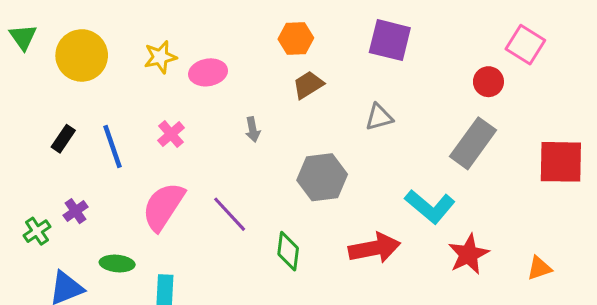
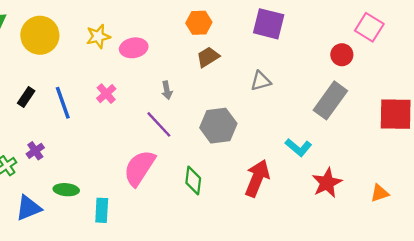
pink semicircle: (163, 206) -> (139, 168), moved
cyan L-shape: (430, 206) -> (298, 147), size x0.7
purple line: (230, 214) -> (159, 124), moved
red arrow: (374, 248) -> (257, 178), turned -57

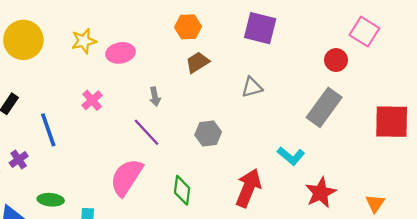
blue line: (63, 103) -> (48, 130), moved
gray hexagon: (218, 126) -> (208, 133), size x0.7
orange triangle: (380, 193) -> (375, 203), turned -36

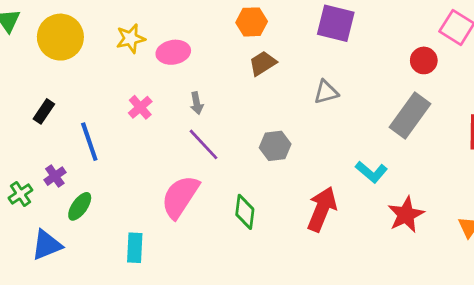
gray arrow: (155, 97) -> (197, 103), moved
green ellipse: (51, 200) -> (80, 206), moved, turned -60

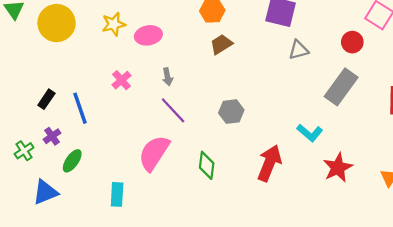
gray triangle: (326, 92) -> (299, 50), moved
black rectangle: (44, 111) -> (46, 99), moved

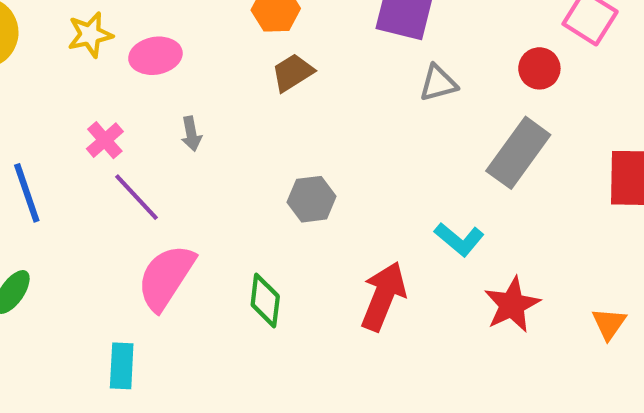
purple line: (173, 110) -> (136, 197), moved
cyan rectangle: (117, 194) -> (122, 366), moved

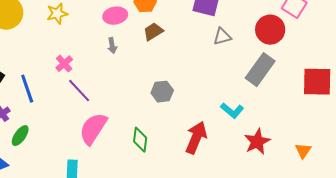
pink ellipse: (155, 56) -> (115, 16), moved
red circle: (539, 68) -> (270, 30), size x1.5
gray arrow: (191, 134) -> (112, 46), moved

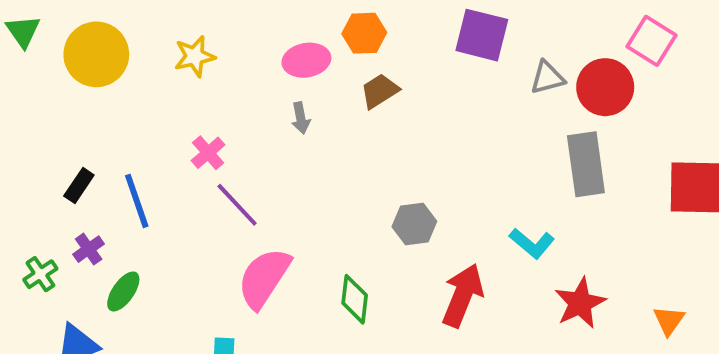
gray triangle: (222, 37) -> (547, 78), moved
gray rectangle: (260, 70) -> (586, 164), turned -44
gray hexagon: (162, 92) -> (414, 224), moved

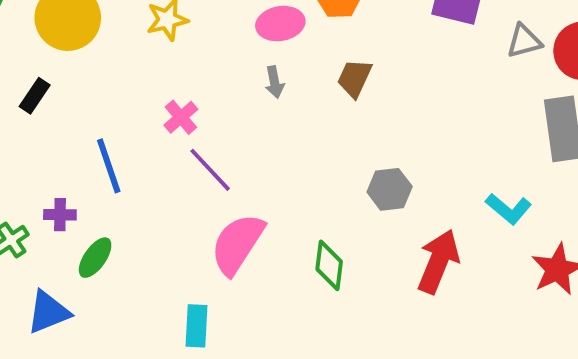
brown trapezoid: (380, 91) -> (354, 78), moved, turned -33
black rectangle: (79, 185) -> (35, 96), moved
purple cross: (89, 249) -> (60, 215), turned 36

